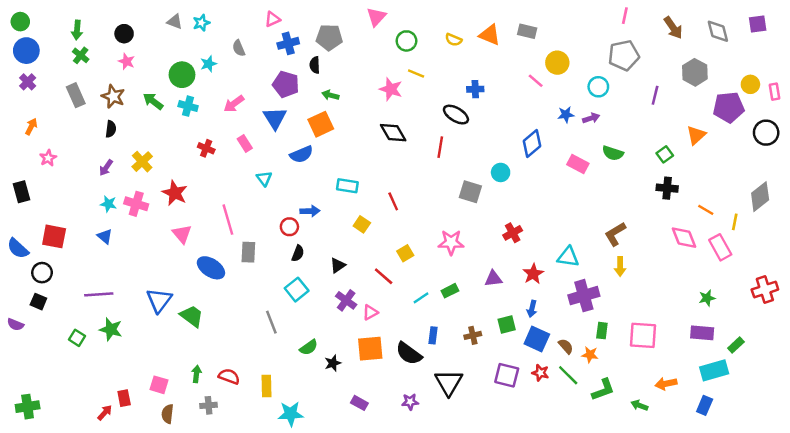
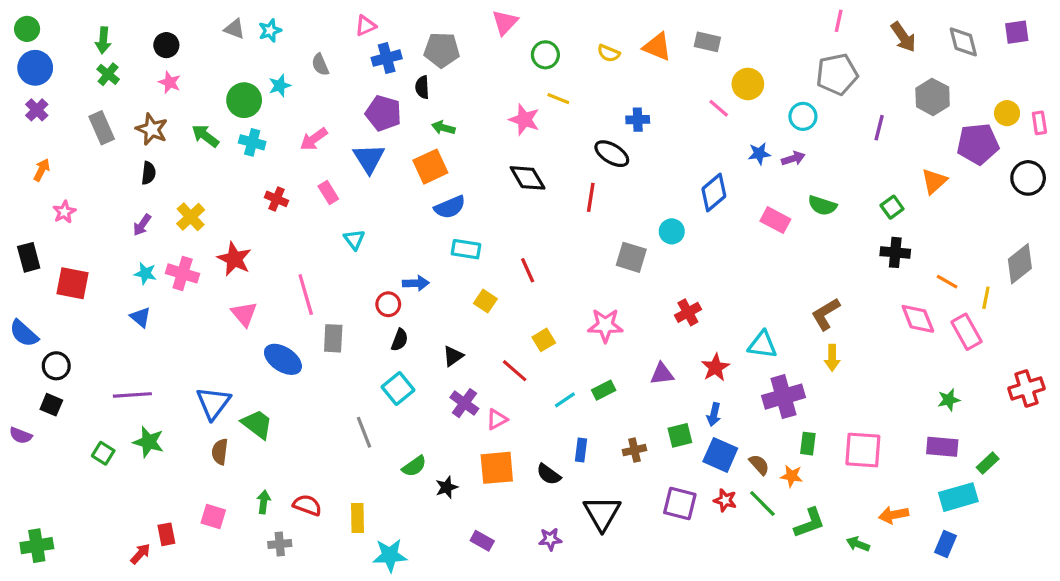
blue semicircle: (301, 154) -> (450, 207), moved
red square: (54, 236) -> (72, 283), moved
black semicircle: (409, 353) -> (549, 474), size x0.7
brown semicircle: (168, 414) -> (220, 452), moved

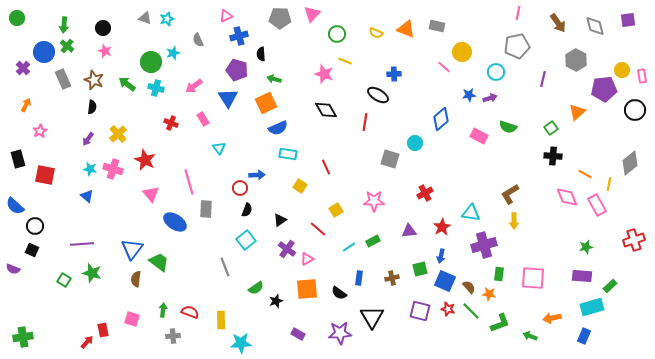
gray pentagon: (442, 50) -> (280, 18), moved
blue circle: (35, 68) -> (44, 52), moved
purple star: (550, 539) -> (340, 333), size x1.6

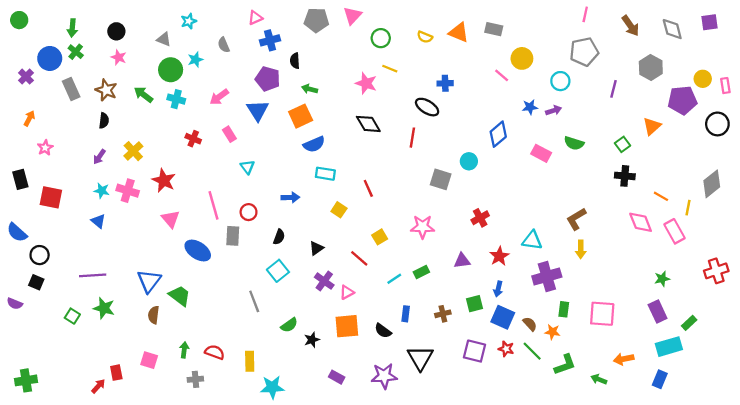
gray triangle: (145, 18) -> (164, 39), moved
red circle: (240, 188) -> (249, 212), moved
purple rectangle: (582, 276) -> (658, 312), turned 60

